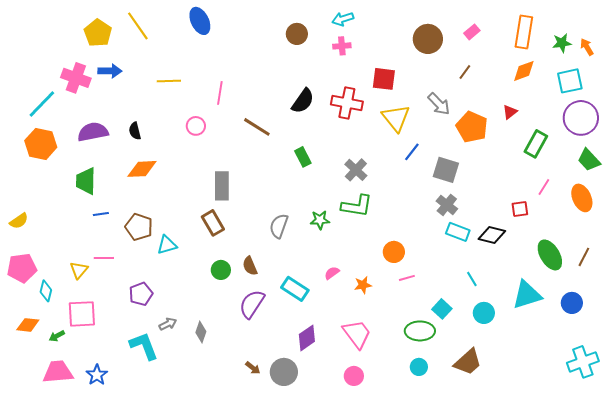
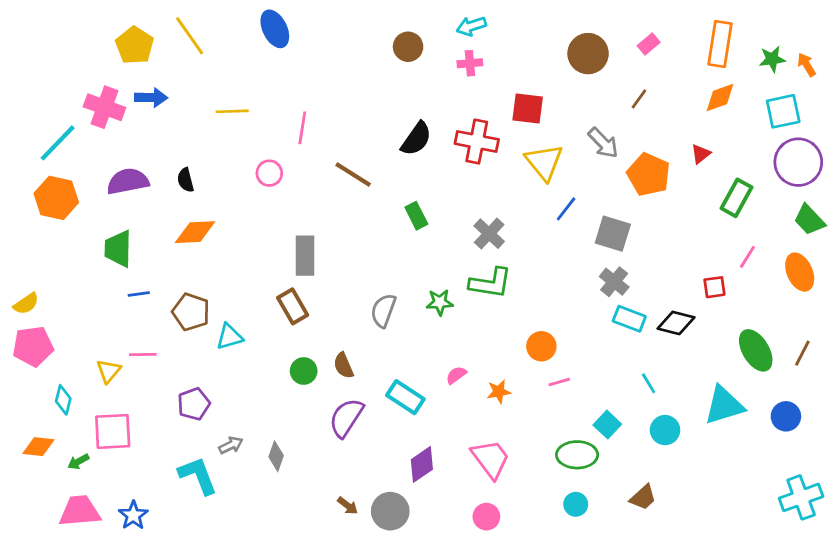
pink pentagon: (22, 268) -> (33, 346), moved
brown trapezoid: (468, 362) -> (643, 497), size x0.7

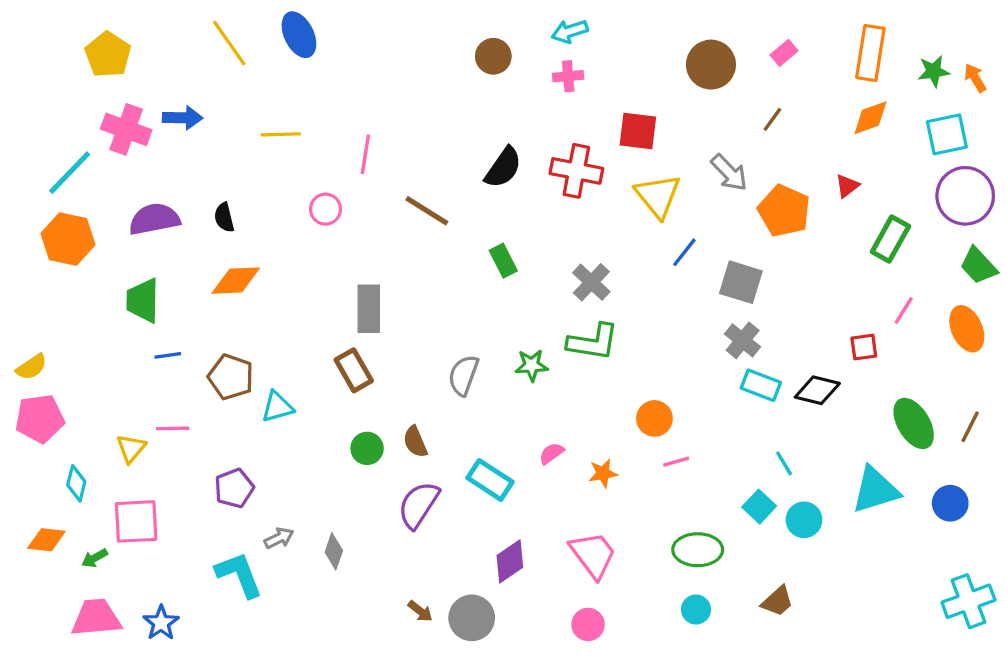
blue ellipse: (275, 29) -> (299, 35), moved
yellow pentagon: (135, 45) -> (108, 55), moved
cyan square: (607, 425) -> (759, 507), moved

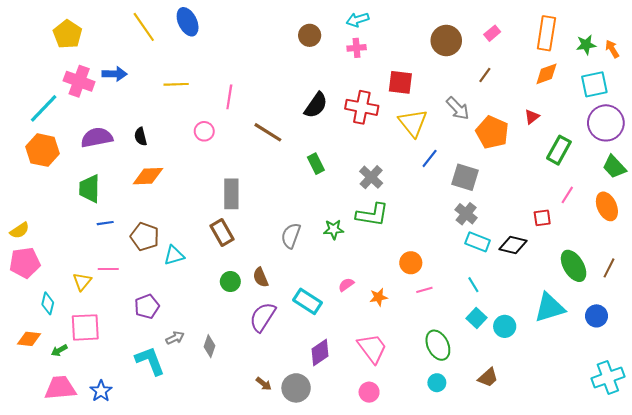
cyan line: (784, 463) -> (473, 285), moved
green ellipse: (698, 550) -> (438, 345), turned 64

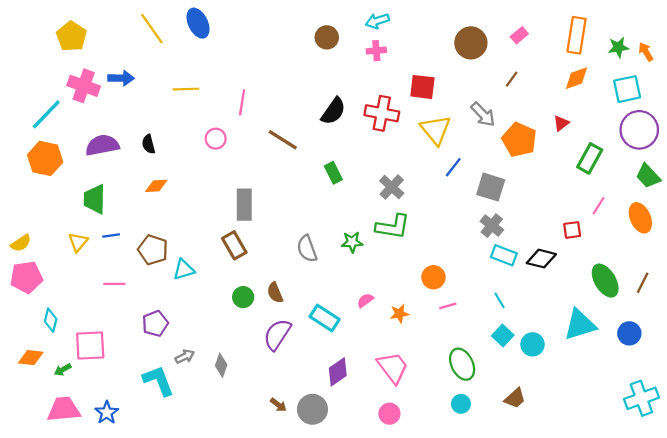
orange diamond: (148, 176) -> (156, 186), size x0.7
gray semicircle: (291, 236) -> (307, 249), turned -40
yellow triangle: (82, 282) -> (78, 242), moved

